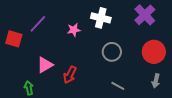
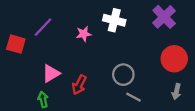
gray circle: (112, 52) -> (123, 75), moved
green arrow: (29, 88) -> (43, 99), moved

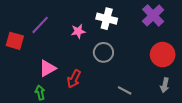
gray circle: (123, 75) -> (103, 52), moved

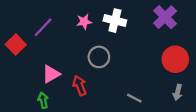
pink star: (78, 31) -> (84, 22), moved
red square: (15, 41) -> (16, 44), turned 30
gray circle: (103, 52) -> (99, 57), moved
red arrow: (74, 79) -> (80, 85), turned 132

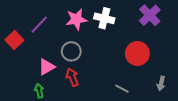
pink star: (84, 22) -> (76, 19), size x1.5
gray circle: (99, 57) -> (71, 51), moved
red circle: (175, 59) -> (137, 53), moved

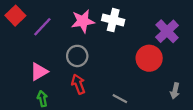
purple cross: (150, 15) -> (167, 31), moved
red square: (14, 40) -> (15, 16), moved
pink triangle: (46, 67) -> (39, 72), moved
gray line: (122, 89) -> (120, 99), moved

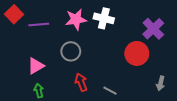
purple line: (42, 27) -> (39, 25), turned 42
red arrow: (78, 84) -> (81, 82), moved

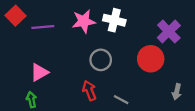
gray circle: (71, 51) -> (101, 60), moved
green arrow: (39, 91) -> (31, 100), moved

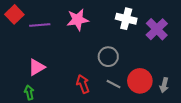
white cross: (114, 20) -> (126, 19), moved
red circle: (151, 59) -> (140, 81), moved
gray circle: (101, 60) -> (108, 57), moved
gray line: (121, 100) -> (114, 84), moved

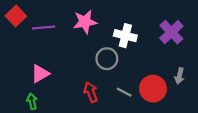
white cross: (126, 19) -> (125, 36), moved
gray circle: (108, 57) -> (107, 59), moved
gray arrow: (164, 85) -> (179, 76), moved

